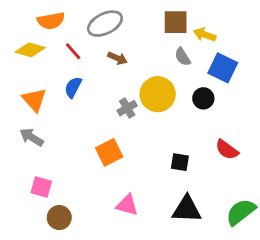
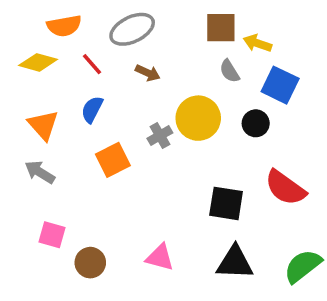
red semicircle: (227, 150) -> (285, 188), size x1.4
orange square: (109, 152) -> (113, 160), moved
black square: (180, 162) -> (226, 203), size x1.5
brown circle: (59, 218) -> (90, 263), moved

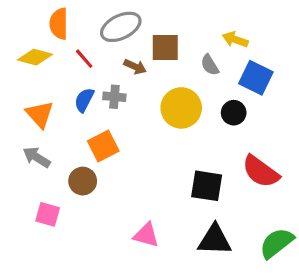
orange semicircle: (64, 26) -> (59, 24), turned 100
brown square: (221, 28) -> (165, 48), moved
gray cross: (160, 136) -> (114, 97), moved, turned 35
brown circle: (90, 263) -> (83, 181), moved

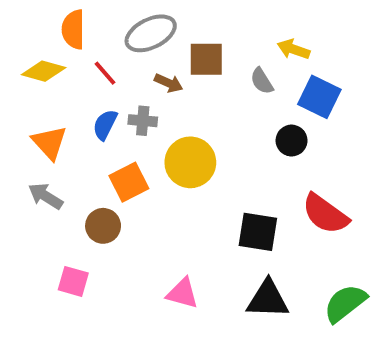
yellow circle: (181, 108) -> (190, 162), moved
pink square: (48, 214) -> (73, 281), moved

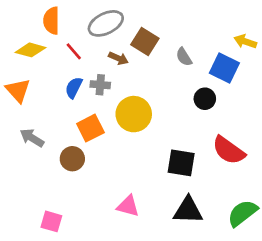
yellow arrow: (294, 49) -> (245, 42), moved
brown square: (206, 59) -> (145, 42), turned 32
orange triangle: (49, 143) -> (18, 90), moved
pink square: (73, 281) -> (51, 221), moved

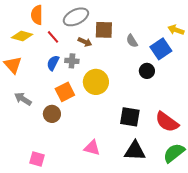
brown square: (145, 42) -> (104, 30), turned -30
blue square: (224, 68) -> (161, 49), turned 30
red semicircle: (229, 150) -> (167, 122), moved

